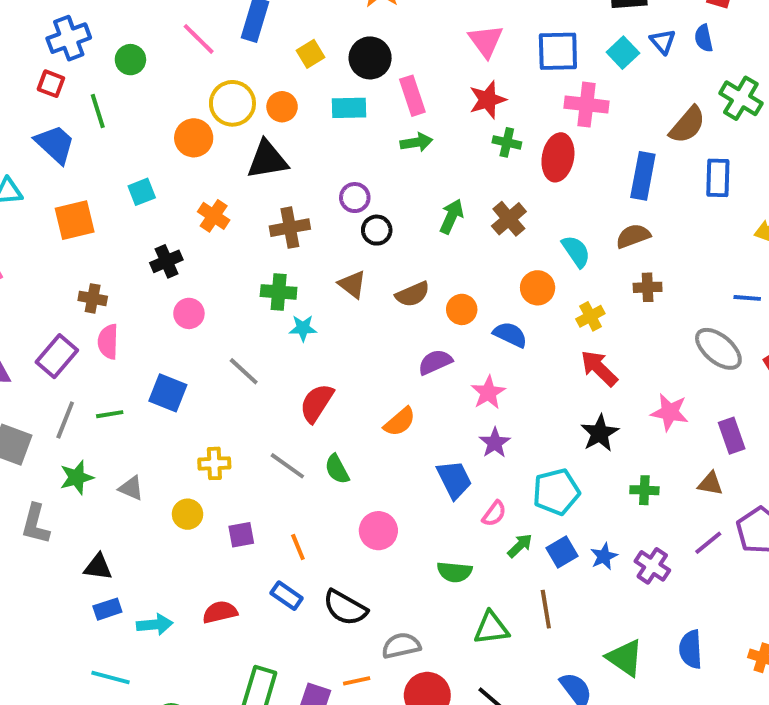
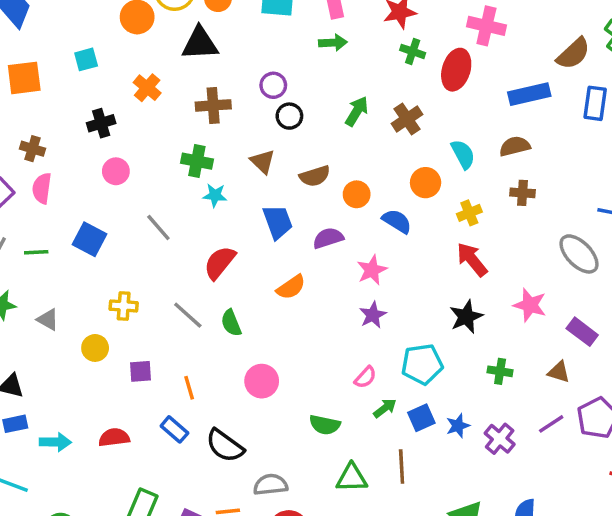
blue rectangle: (643, 176) -> (529, 94), turned 60
purple rectangle: (732, 436) -> (582, 332), turned -40
blue trapezoid: (454, 479) -> (278, 222), moved

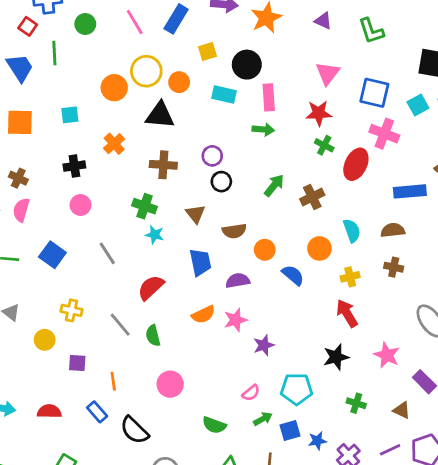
pink star: (372, 270) -> (236, 320), moved

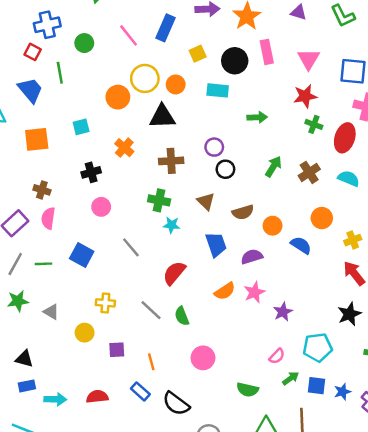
pink rectangle: (269, 97) -> (267, 52), moved
cyan semicircle: (352, 231) -> (349, 178), moved, turned -40
blue square: (290, 430) -> (317, 386), turned 30

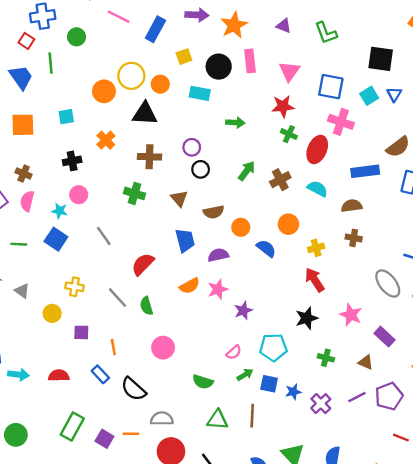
pink line: (129, 35) -> (119, 17), moved, turned -30
cyan star: (171, 225) -> (60, 211), moved

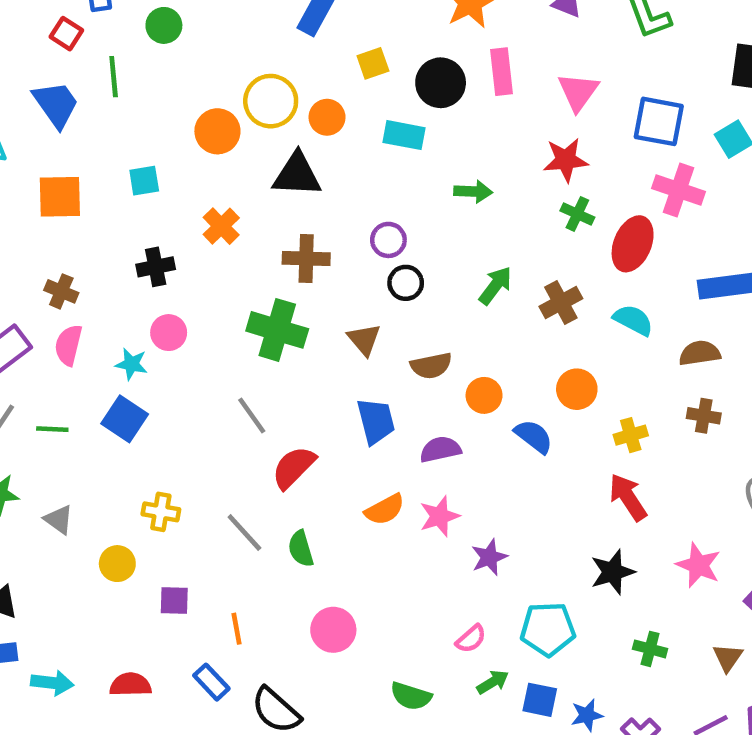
green cross: (135, 193) -> (277, 330), size x1.4
gray line: (104, 236) -> (252, 415), moved
brown triangle: (366, 362) -> (728, 658), turned 42

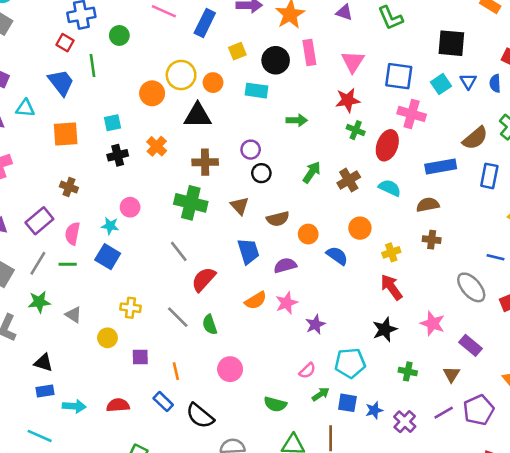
black cross: (156, 267) -> (118, 155), moved
pink semicircle: (68, 345) -> (72, 234), moved

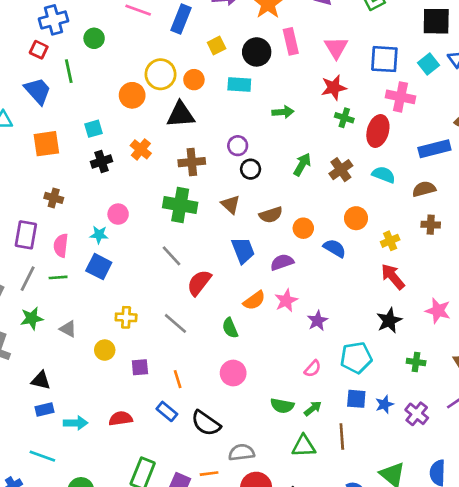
purple rectangle: (39, 221) -> (26, 235), turned -36
green semicircle: (210, 325) -> (230, 328), moved
green arrow: (321, 394) -> (313, 408), moved

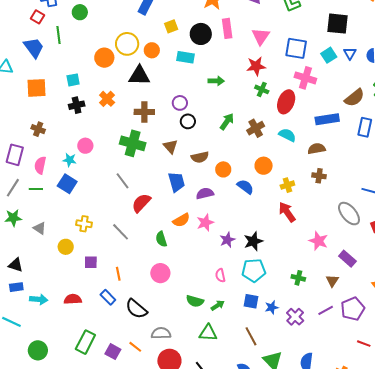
black star: (389, 321) -> (253, 241), moved
pink semicircle: (313, 369) -> (220, 275), turned 120
brown line: (342, 437) -> (251, 336), moved, turned -30
orange line: (209, 474) -> (135, 347), turned 40

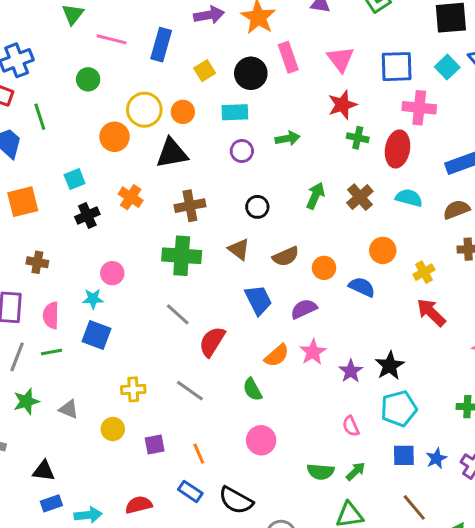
green circle: (80, 12) -> (88, 79), moved
purple circle: (180, 103) -> (242, 151), moved

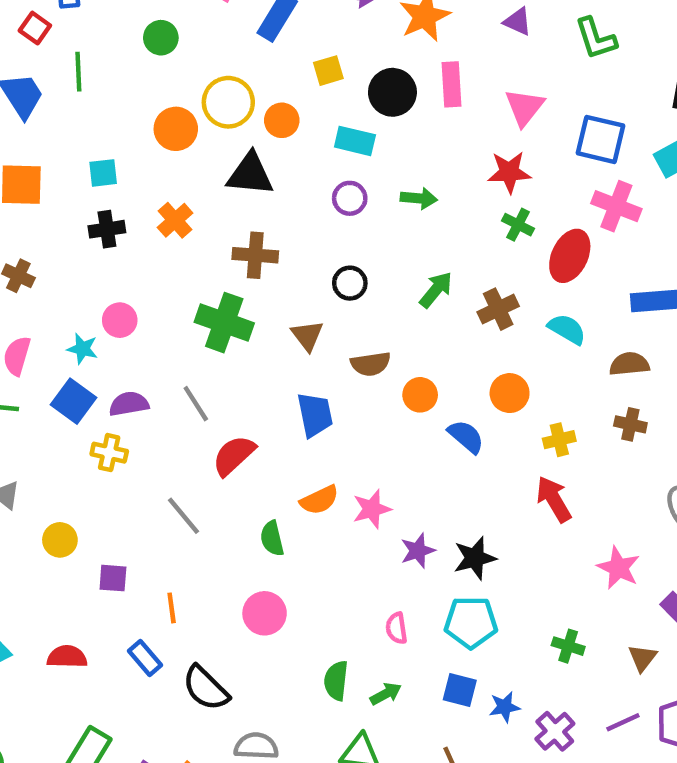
purple semicircle: (304, 309) -> (129, 404), moved
yellow cross: (133, 389) -> (109, 453), moved
green semicircle: (321, 472) -> (336, 681), turned 76

